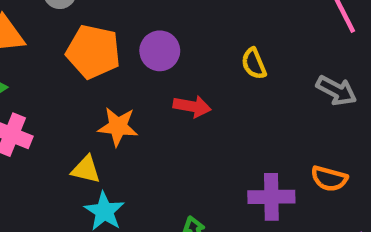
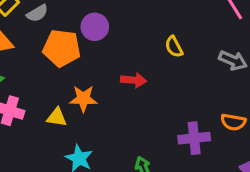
purple circle: (160, 51) -> (95, 27), moved
yellow triangle: (86, 169) -> (57, 117), moved

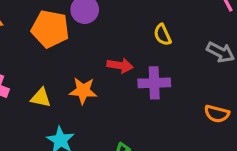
orange star: (83, 99) -> (83, 91), moved
purple cross: (194, 138) -> (154, 83), moved

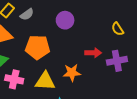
orange pentagon: (50, 29) -> (38, 47), moved
yellow triangle: (41, 98) -> (45, 81), size x1.5

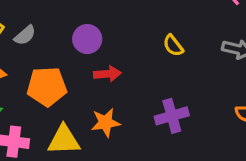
red arrow: (93, 53) -> (107, 74), moved
purple cross: (117, 61) -> (172, 116), moved

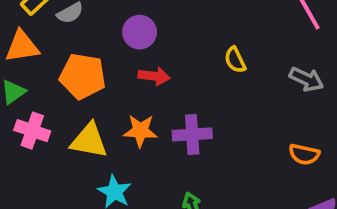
purple cross: (172, 116) -> (192, 134), moved

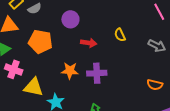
red arrow: (154, 76) -> (89, 43), moved
yellow triangle: (89, 141) -> (33, 87), moved

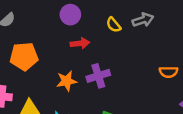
purple circle: (70, 19) -> (70, 15), moved
gray arrow: (157, 46) -> (143, 20), moved, turned -30

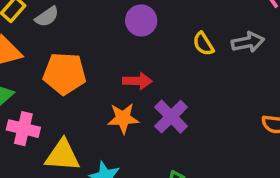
red arrow: (80, 43) -> (137, 81), moved
purple cross: (98, 76) -> (171, 117), turned -35

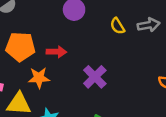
red arrow: (137, 81) -> (56, 52), moved
orange star: (123, 118) -> (39, 78), moved

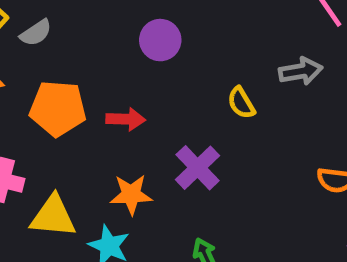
yellow semicircle: (117, 26) -> (241, 103), moved
orange star: (39, 78) -> (131, 195), moved

